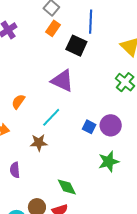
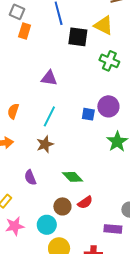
black square: (76, 46) -> (78, 37), moved
purple triangle: (62, 81) -> (49, 78), size x0.7
green diamond: (67, 187) -> (73, 177), moved

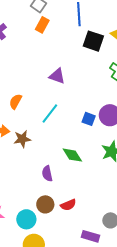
brown star: (45, 144) -> (22, 139), moved
green diamond: (73, 177) -> (72, 155), moved
purple semicircle: (30, 178) -> (47, 174), moved

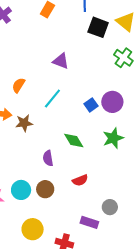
blue square: (89, 119) -> (91, 105), turned 32
red semicircle: (68, 205) -> (80, 180), moved
cyan circle: (26, 219) -> (21, 190), moved

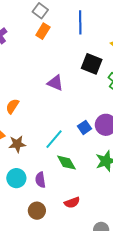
black square: (98, 27) -> (92, 64), moved
cyan line: (52, 98) -> (54, 139), moved
cyan circle: (21, 190) -> (16, 178), moved

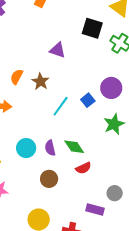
blue square: (84, 127) -> (88, 100), moved
brown star: (17, 144) -> (40, 82), moved, turned -30
green diamond: (66, 163) -> (74, 147), moved

